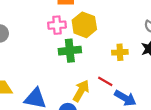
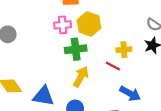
red line: (105, 81) -> (113, 66), moved
yellow arrow: (81, 91) -> (81, 77), moved

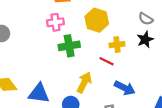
yellow hexagon: (89, 24) -> (97, 20), moved
yellow arrow: (81, 77) -> (84, 82), moved

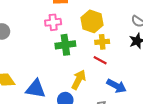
yellow cross: (117, 45) -> (102, 42), moved

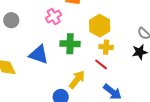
pink cross: (53, 22) -> (54, 17), moved, turned -35
blue triangle: (36, 89) -> (39, 55), moved

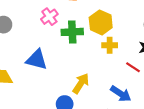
green cross: (70, 44) -> (72, 32), moved
red line: (101, 64) -> (133, 67), moved

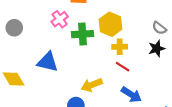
red line: (133, 67) -> (123, 67), moved
yellow arrow: (81, 83) -> (92, 85), turned -144

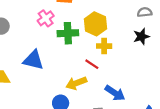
gray semicircle: (159, 28) -> (145, 12), moved, turned 136
black star: (157, 49) -> (141, 37), moved
red line: (123, 67) -> (92, 64), moved

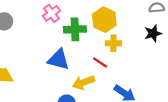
blue triangle: (33, 60) -> (58, 60), moved

